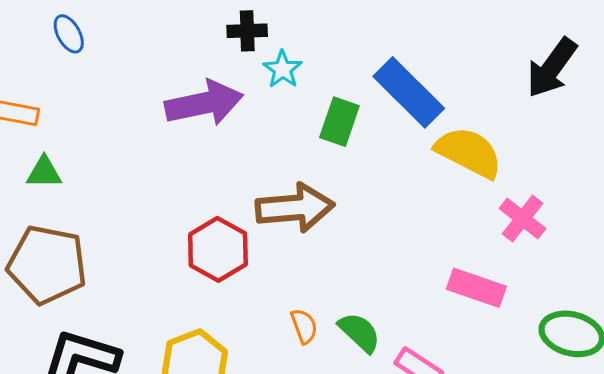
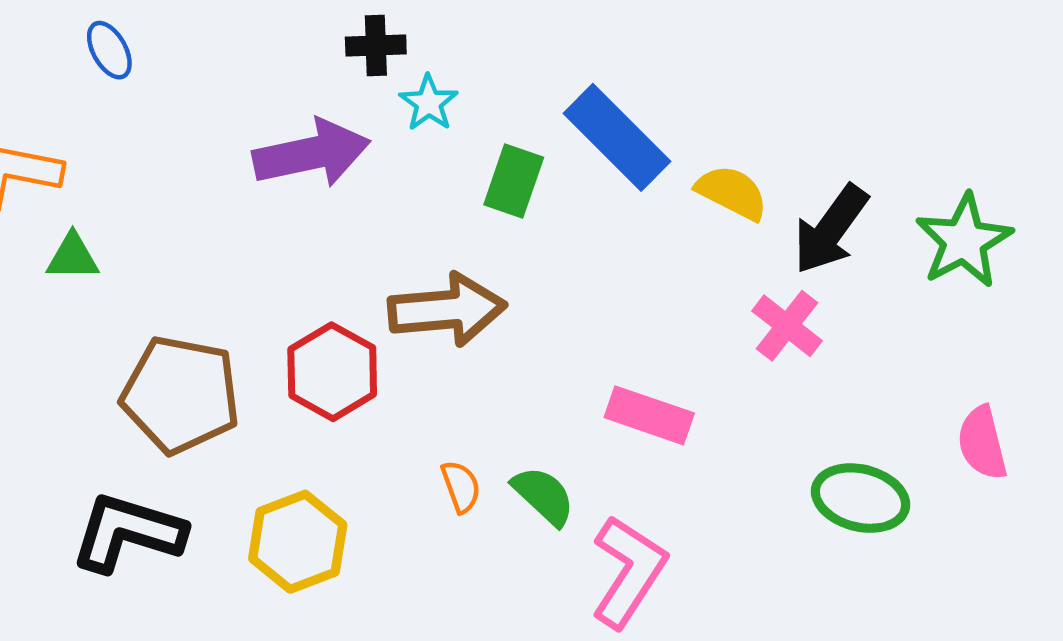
black arrow: (552, 68) -> (831, 229), moved
yellow semicircle: (469, 152) -> (732, 193), moved, size x0.7
brown pentagon: (47, 265) -> (181, 395), moved
pink rectangle: (476, 288) -> (649, 415), moved

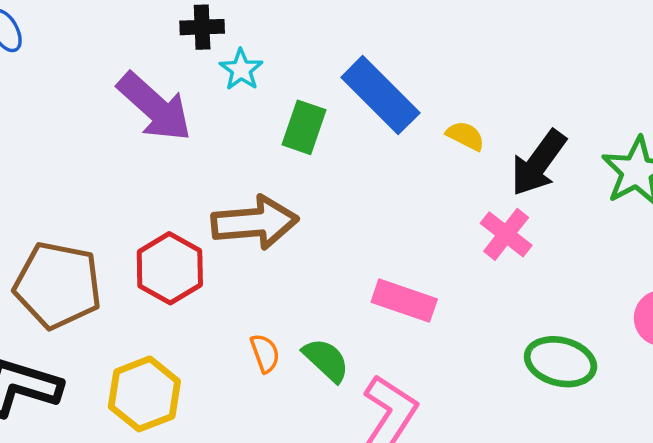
purple arrow: (312, 153) -> (155, 107), turned 54
yellow semicircle: (732, 193) -> (465, 136), size x0.7

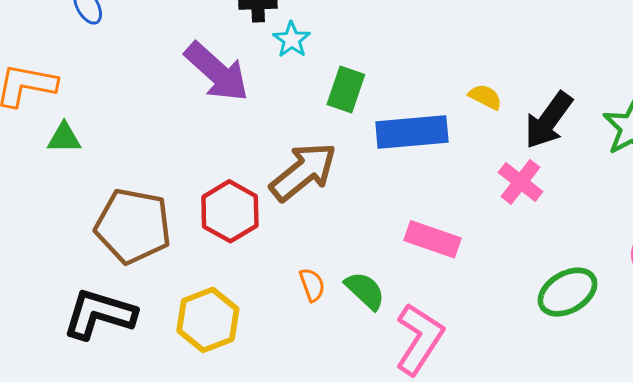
blue rectangle: (380, 95) -> (412, 132), moved, turned -50
brown arrow: (255, 222) -> (303, 172), turned -34
green ellipse: (560, 362) -> (568, 292), turned -44

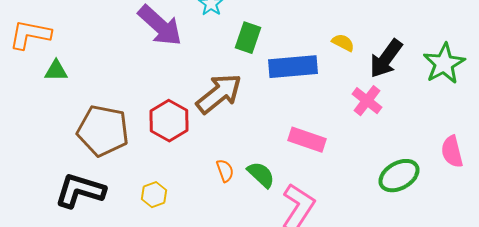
yellow hexagon: (208, 320) -> (154, 195), size x0.6

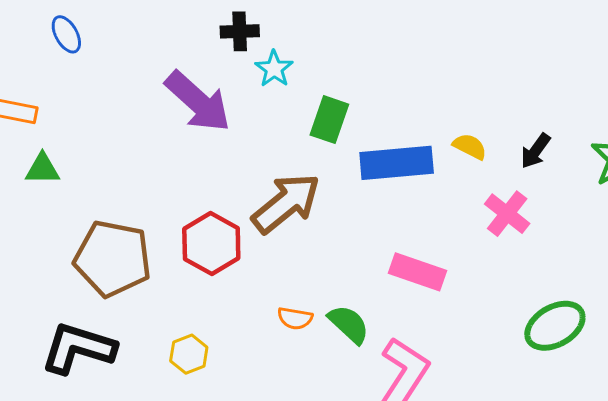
yellow semicircle: (343, 43) -> (470, 146), moved
black arrow: (386, 59) -> (536, 151), size x0.6
orange semicircle: (225, 171) -> (295, 318), turned 120

